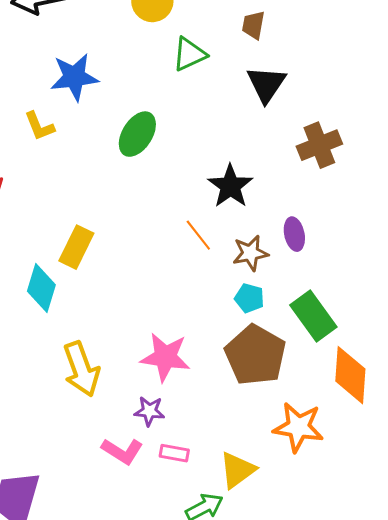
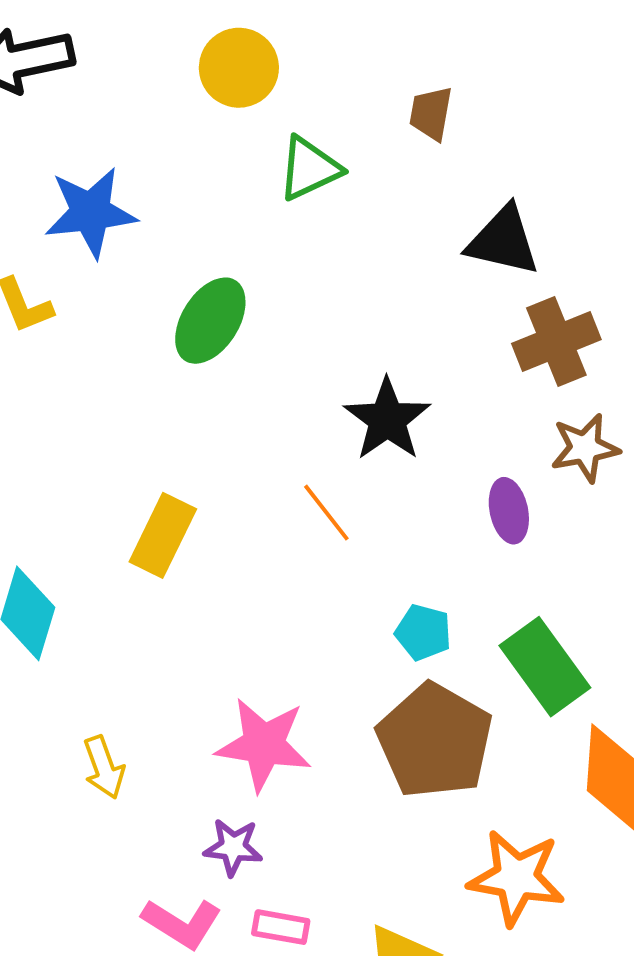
black triangle: (266, 84) -> (503, 241), moved, turned -51
yellow rectangle: (76, 247) -> (163, 535), moved
brown star: (250, 253) -> (585, 448), moved
yellow arrow: (81, 369) -> (104, 767), size x0.6

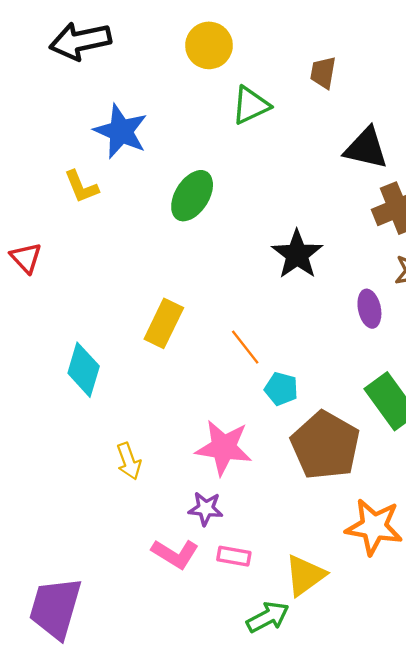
blue star: (91, 212) -> (121, 131), turned 30
orange line: (326, 513) -> (245, 347), moved
cyan pentagon: (423, 632) -> (281, 389), moved

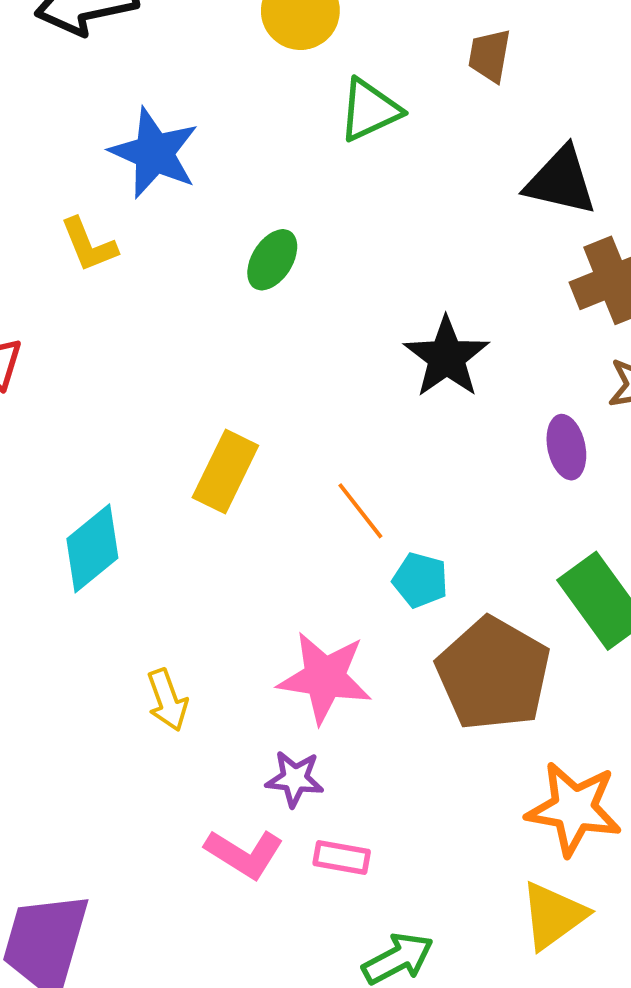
green ellipse: (192, 196) -> (272, 260), size x0.7
cyan diamond: (84, 370) -> (92, 548), turned 34
yellow triangle: (305, 575) -> (553, 916), moved

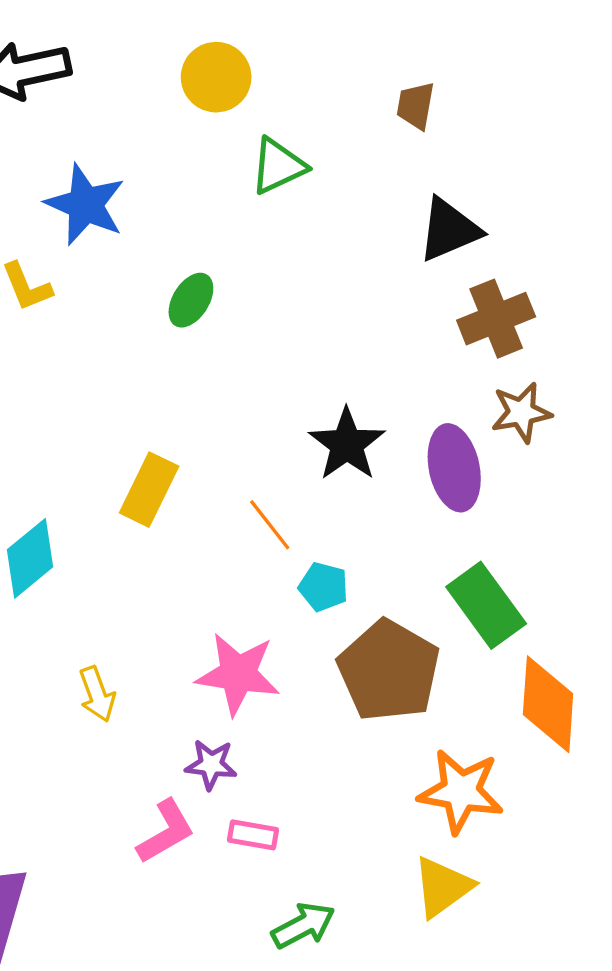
brown trapezoid: (490, 56) -> (416, 106), moved
black triangle: (561, 181) -> (449, 230), turned -36
black star: (447, 357) -> (347, 444), moved
purple ellipse: (566, 447) -> (454, 468), size x1.5
pink L-shape: (244, 854) -> (166, 832), turned -62

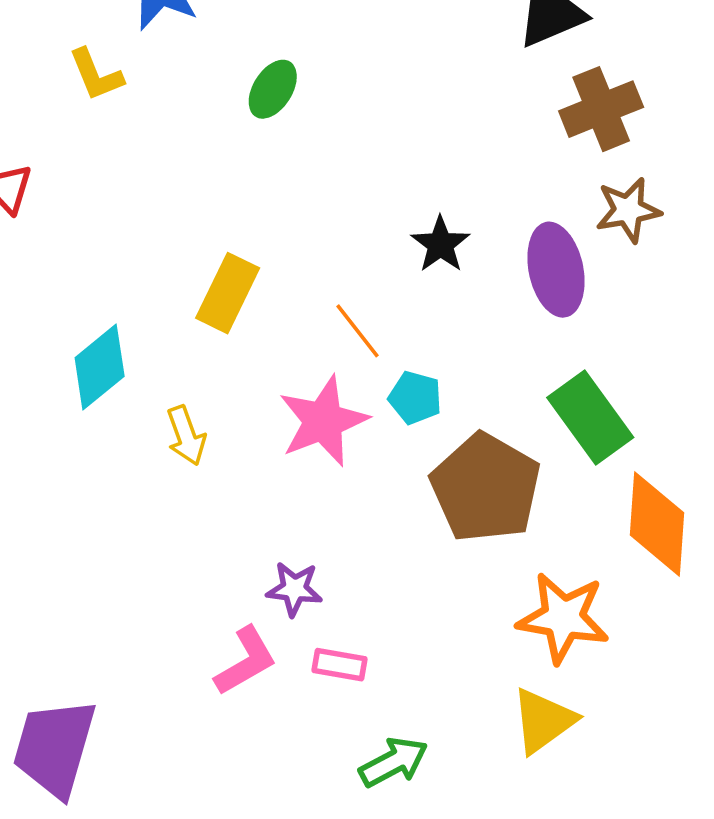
black star: (347, 444) -> (441, 244), size x0.7
pink star: (238, 674) -> (323, 421), moved, turned -30
yellow arrow: (97, 694) -> (186, 436), moved

